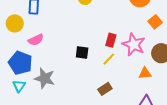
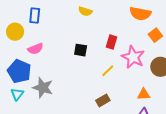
red rectangle: (111, 40) -> (111, 42), moved
black square: (82, 53) -> (81, 50), moved
orange triangle: (145, 73) -> (144, 94), moved

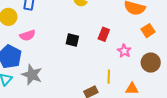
pink star: (133, 57) -> (124, 51), size x0.6
yellow line: (108, 71) -> (109, 77), moved, turned -48

